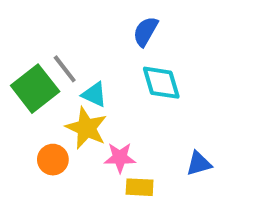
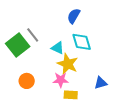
cyan triangle: (94, 94) -> (58, 48), moved
yellow star: (86, 128) -> (68, 64), moved

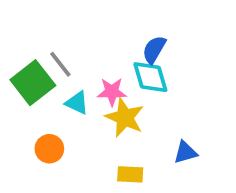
blue semicircle: (74, 16) -> (154, 50), moved
cyan triangle: (58, 48) -> (77, 103), moved
pink star: (61, 80) -> (112, 92), moved

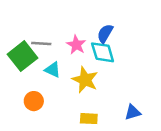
gray line: (60, 64) -> (41, 44), turned -48
pink star: (112, 92) -> (76, 45), moved, turned 30
blue triangle: (185, 152) -> (133, 112), moved

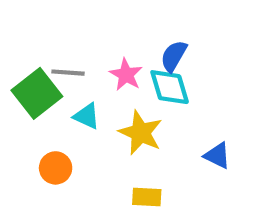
blue triangle: (133, 112) -> (217, 156), moved, turned 42

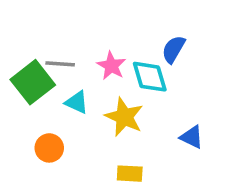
blue semicircle: (174, 56) -> (173, 49), moved

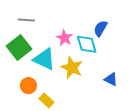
gray line: (60, 64) -> (26, 20), moved
cyan triangle: (77, 102) -> (44, 59), size x1.6
yellow rectangle: (130, 174) -> (46, 100), moved, turned 40

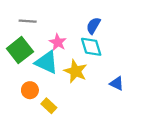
blue semicircle: (100, 28) -> (93, 26), moved
pink star: (64, 38) -> (58, 42), moved

